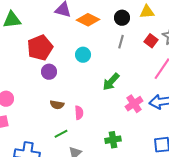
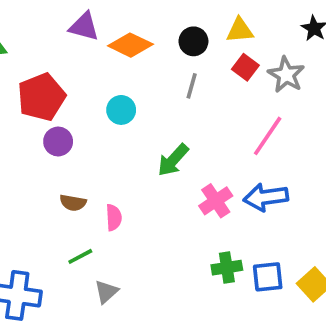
red square: (151, 41) -> (245, 67), moved
green cross: (113, 140) -> (227, 268), moved

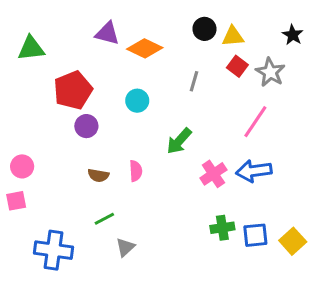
black circle: (193, 41) -> (204, 29), moved
pink semicircle: (114, 218) -> (136, 171), moved

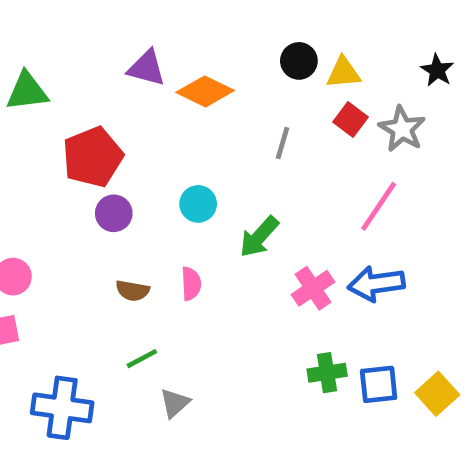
cyan circle: (137, 101) -> (198, 204), moved

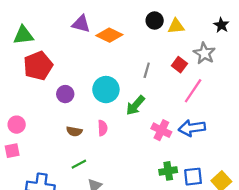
red square: (350, 120) -> (179, 65), moved
gray line: (283, 143) -> (147, 70), moved
red pentagon: (93, 157) -> (38, 66), moved
cyan circle: (198, 204) -> (106, 90), size x1.5
pink cross: (313, 288) -> (161, 130), turned -30

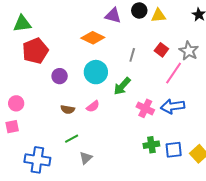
purple triangle: (81, 24) -> (113, 16), moved
orange diamond: (109, 35) -> (93, 38), moved
gray star: (204, 53) -> (189, 51), moved
pink semicircle: (103, 128) -> (93, 106), turned 56

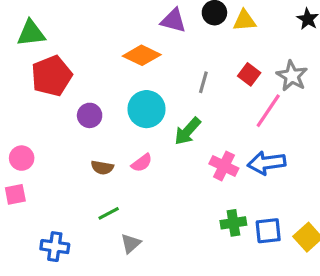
blue cross: (37, 160) -> (55, 247), size x0.7

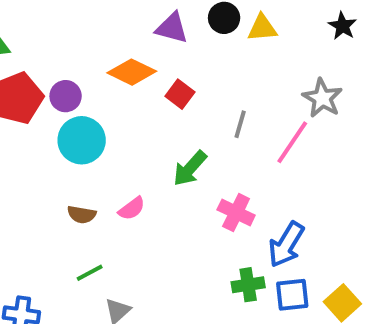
red square: (249, 74) -> (180, 94), moved
gray line: (203, 82) -> (240, 124), moved
cyan circle: (146, 109) -> (82, 140), moved
purple circle: (90, 115) -> (66, 96), moved
blue arrow: (267, 163) -> (286, 245), moved, turned -51

